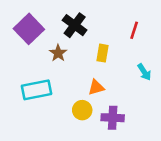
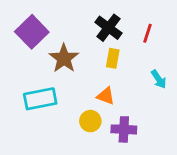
black cross: (75, 25) -> (108, 28), moved
brown star: (58, 53) -> (64, 58), size x1.5
orange triangle: (96, 87) -> (106, 96), turned 36

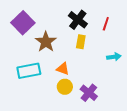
cyan arrow: (159, 79) -> (114, 57), turned -64
orange triangle: (106, 96) -> (63, 69), moved
purple cross: (124, 129) -> (89, 93), turned 36

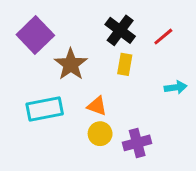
red line: (106, 24) -> (163, 37), turned 32
purple cross: (89, 93) -> (137, 143), turned 36

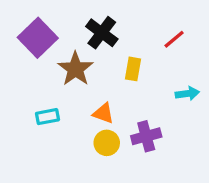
black cross: (120, 30) -> (102, 33), moved
cyan rectangle: (45, 109) -> (48, 117), size x0.6
purple cross: (137, 143) -> (146, 136), moved

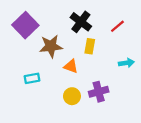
black cross: (102, 33) -> (81, 22), moved
brown star: (75, 69) -> (51, 46), turned 30
orange triangle: (103, 113) -> (71, 66), moved

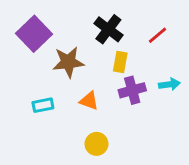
orange triangle: (71, 66) -> (89, 101), moved
purple cross: (99, 92) -> (132, 90), moved
yellow circle: (72, 96) -> (96, 144), moved

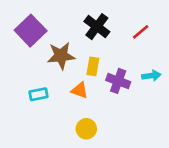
yellow rectangle: (120, 62) -> (93, 66), moved
purple cross: (132, 90) -> (118, 81), turned 35

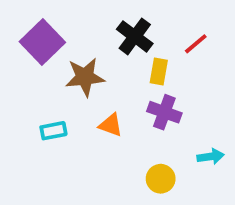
yellow rectangle: (93, 66) -> (159, 72), moved
cyan arrow: (151, 76) -> (211, 157), moved
yellow circle: (86, 129) -> (161, 179), moved

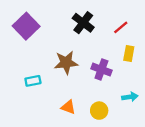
yellow rectangle: (159, 72) -> (129, 54), moved
brown star: (85, 77) -> (66, 63), moved
orange triangle: (111, 125) -> (68, 107), moved

